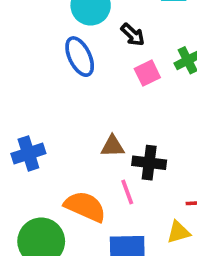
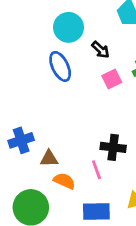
brown triangle: (113, 146) -> (49, 159), moved
orange semicircle: (85, 207) -> (64, 181), size x0.7

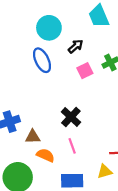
black arrow: (101, 50) -> (76, 46), turned -84
black cross: (113, 147) -> (71, 117), moved, turned 36

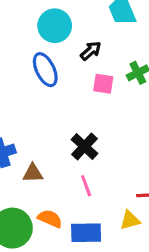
pink square: (85, 71) -> (103, 84), turned 35
orange semicircle: (45, 155) -> (50, 219), moved

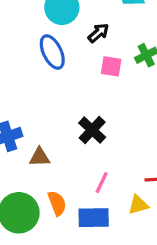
pink line: (86, 186) -> (102, 183), moved, turned 45
orange semicircle: (50, 219) -> (57, 203), turned 45

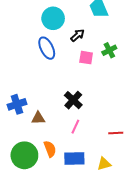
pink line: (102, 183) -> (75, 127), moved
yellow triangle: (138, 205) -> (104, 164), moved

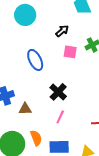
cyan circle: (53, 18) -> (25, 15), moved
blue ellipse: (47, 48) -> (35, 60), moved

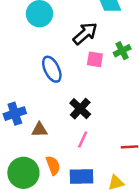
black arrow: (62, 31) -> (85, 33), size x1.5

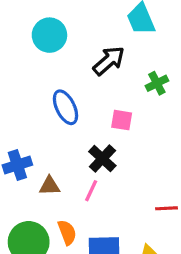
pink square: (95, 59) -> (122, 120), moved
pink line: (83, 139) -> (91, 191), moved

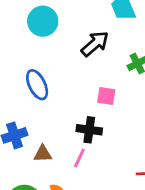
blue ellipse: (65, 107) -> (37, 85), moved
black cross: (102, 159) -> (89, 130), turned -35

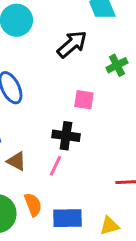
brown triangle: (43, 154) -> (16, 161), turned 30

